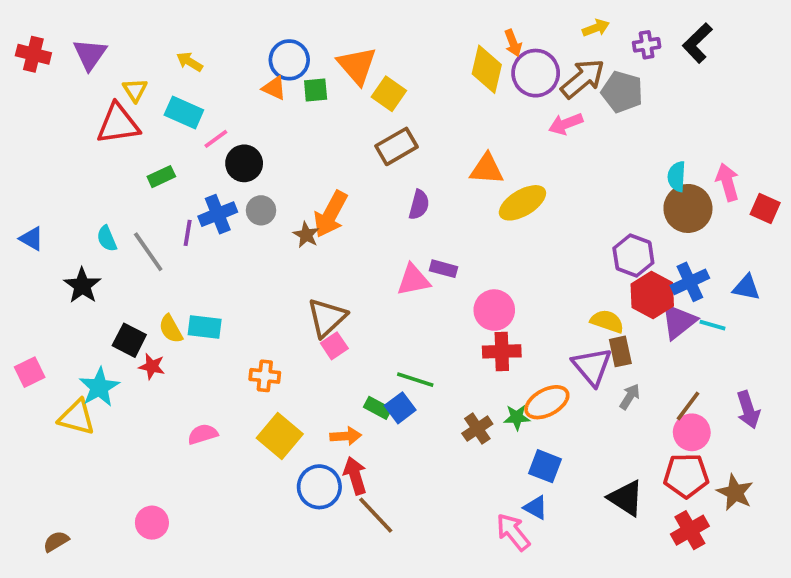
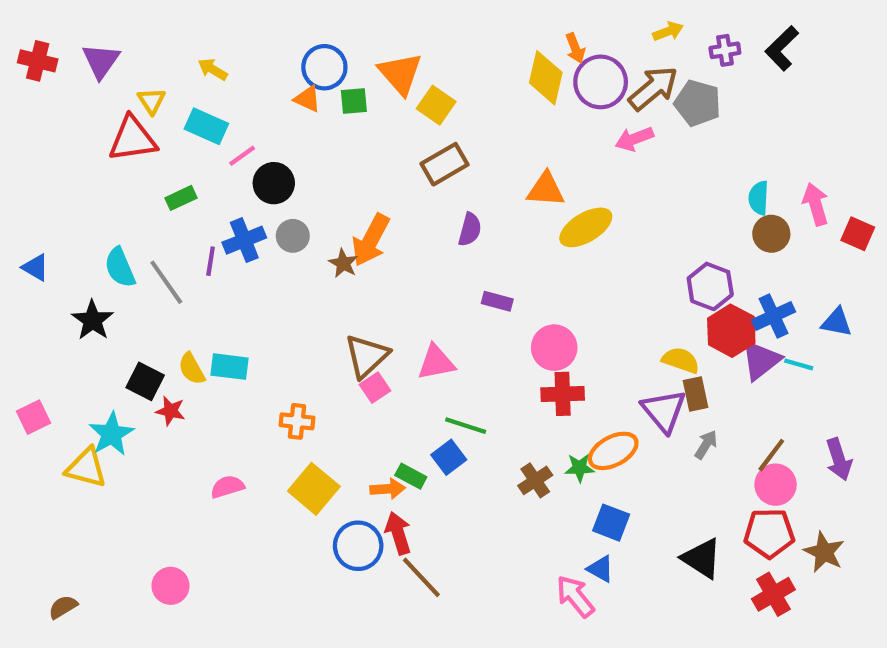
brown circle: (688, 208) -> (771, 234), size x0.7
cyan semicircle: (107, 239) -> (120, 267), size x1.4
pink triangle: (413, 280) -> (436, 362), moved
green rectangle: (378, 408) -> (411, 476), moved

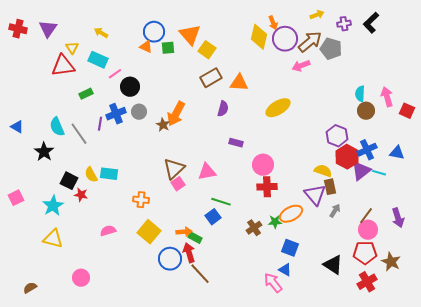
orange triangle: (546, 189) -> (239, 83), moved
yellow triangle: (86, 468) -> (53, 239), moved
green rectangle: (411, 476) -> (195, 238), moved

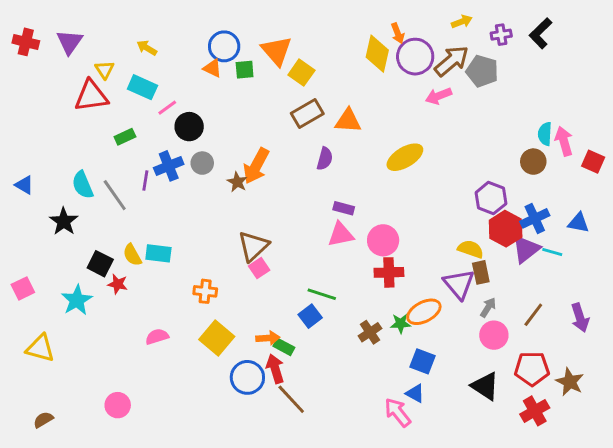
cyan semicircle: (360, 94) -> (545, 134), moved
pink triangle: (207, 172) -> (341, 234), moved
pink circle: (368, 230) -> (494, 335), moved
yellow triangle: (53, 239) -> (40, 348), moved

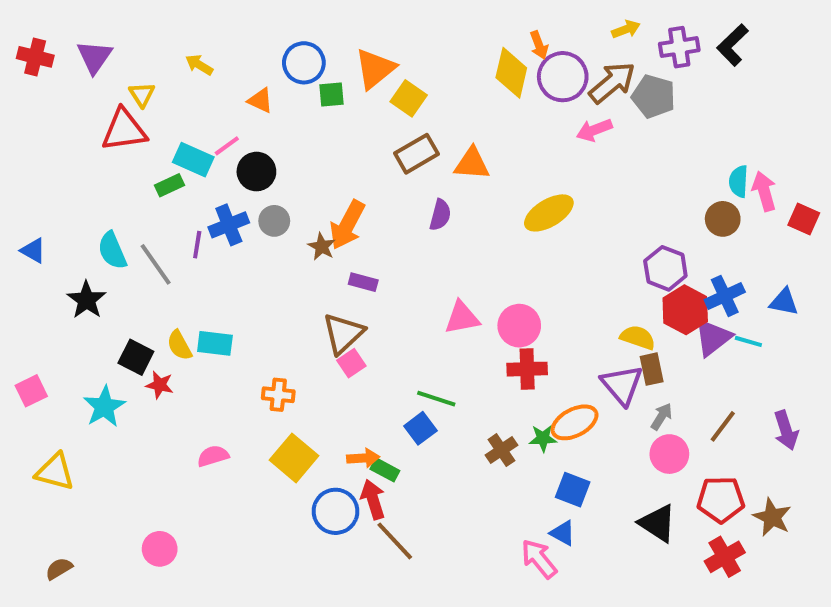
purple cross: (501, 35) -> (679, 47), size x1.4
orange triangle: (277, 51) -> (375, 69), turned 32
orange triangle: (212, 68) -> (260, 100), moved
cyan rectangle: (142, 87) -> (193, 160), moved
purple rectangle: (344, 208) -> (363, 282), moved

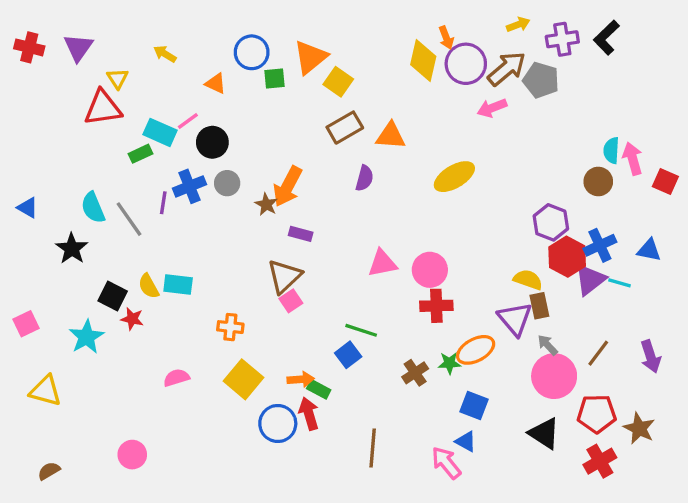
gray arrow: (661, 416) -> (548, 345), turned -75
pink circle: (669, 454) -> (554, 376), size x1.4
brown line: (395, 541) -> (373, 448), moved, turned 48

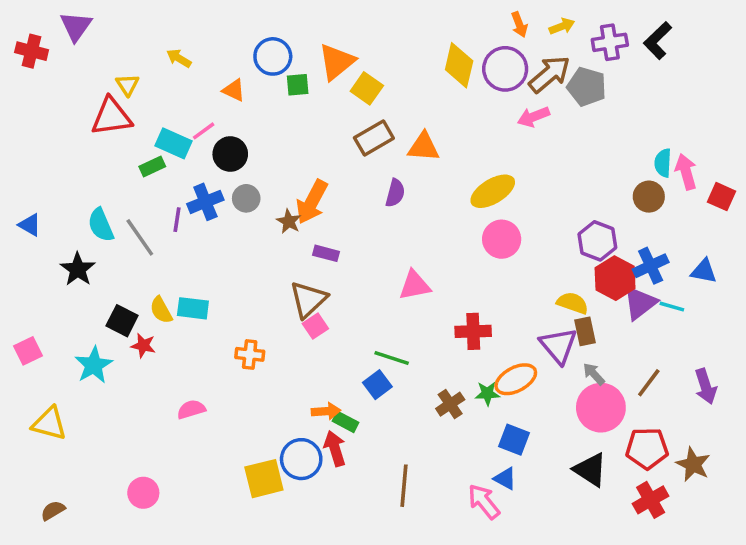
orange arrow: (446, 38) -> (519, 25), moved
purple triangle: (78, 47) -> (76, 26), moved
pink circle: (430, 270) -> (502, 239), moved
yellow square: (243, 379) -> (264, 479), moved, turned 36

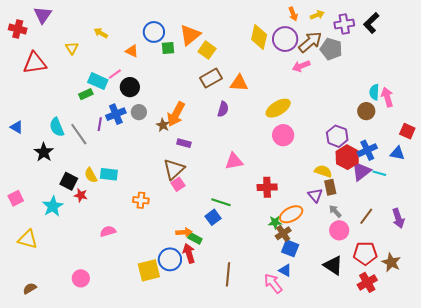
red triangle: (111, 117) -> (35, 63), moved
red square: (722, 197) -> (407, 131), moved
purple triangle: (558, 346) -> (315, 195), size x0.7
brown cross: (450, 404) -> (283, 233), moved
pink circle: (601, 408) -> (339, 230), size x0.7

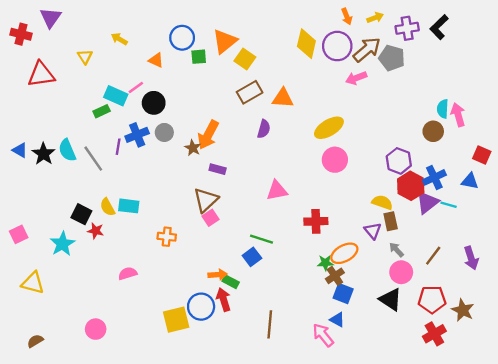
black star: (44, 152) -> (44, 154), moved
black triangle: (333, 265) -> (391, 299), moved

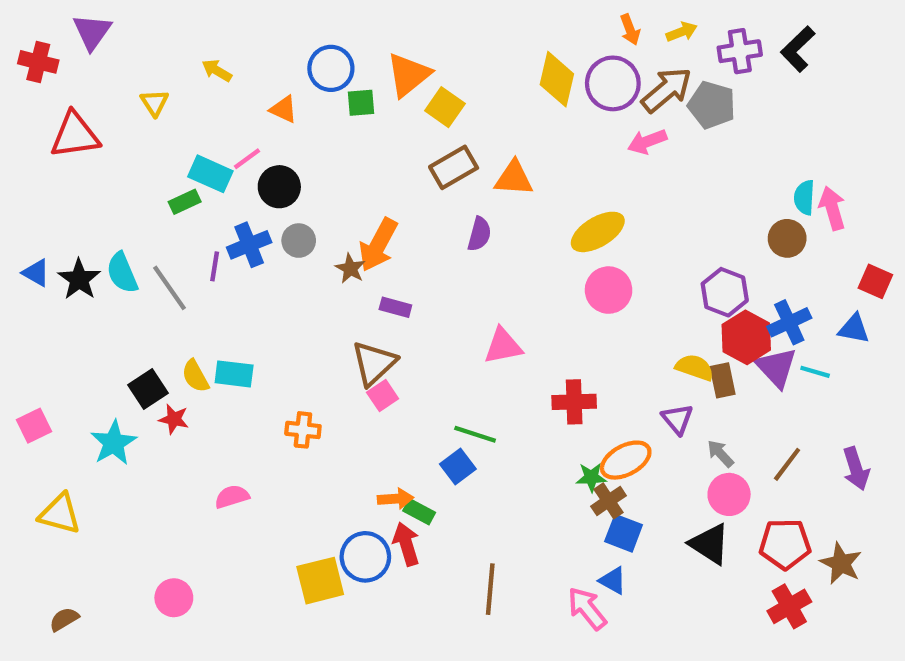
purple triangle: (427, 202) -> (776, 367), turned -35
black square: (81, 214) -> (148, 389), turned 30
brown rectangle: (391, 221) -> (723, 380), moved

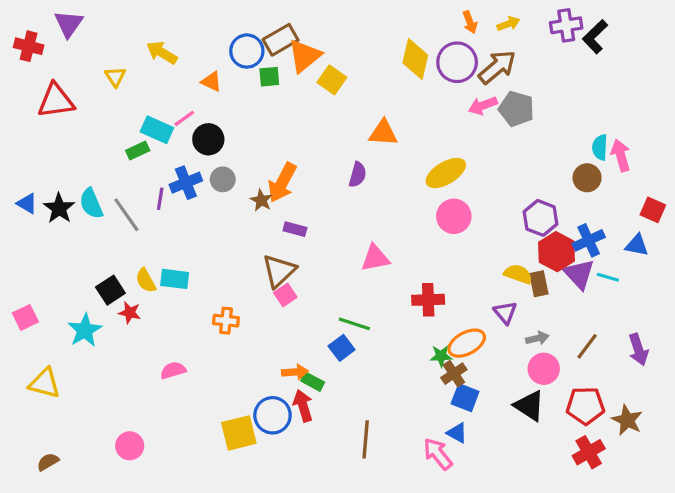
purple cross: (740, 51) -> (566, 25), moved
yellow arrow: (217, 71) -> (162, 53), size x1.4
gray pentagon: (712, 105) -> (516, 109), moved
brown rectangle: (454, 167) -> (281, 40), moved
gray arrow: (720, 454) -> (537, 338), turned 120

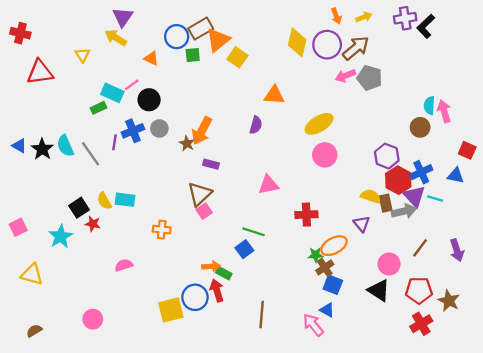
purple triangle: (69, 24) -> (123, 17), moved
gray arrow: (537, 338) -> (404, 211), moved, size x1.5

